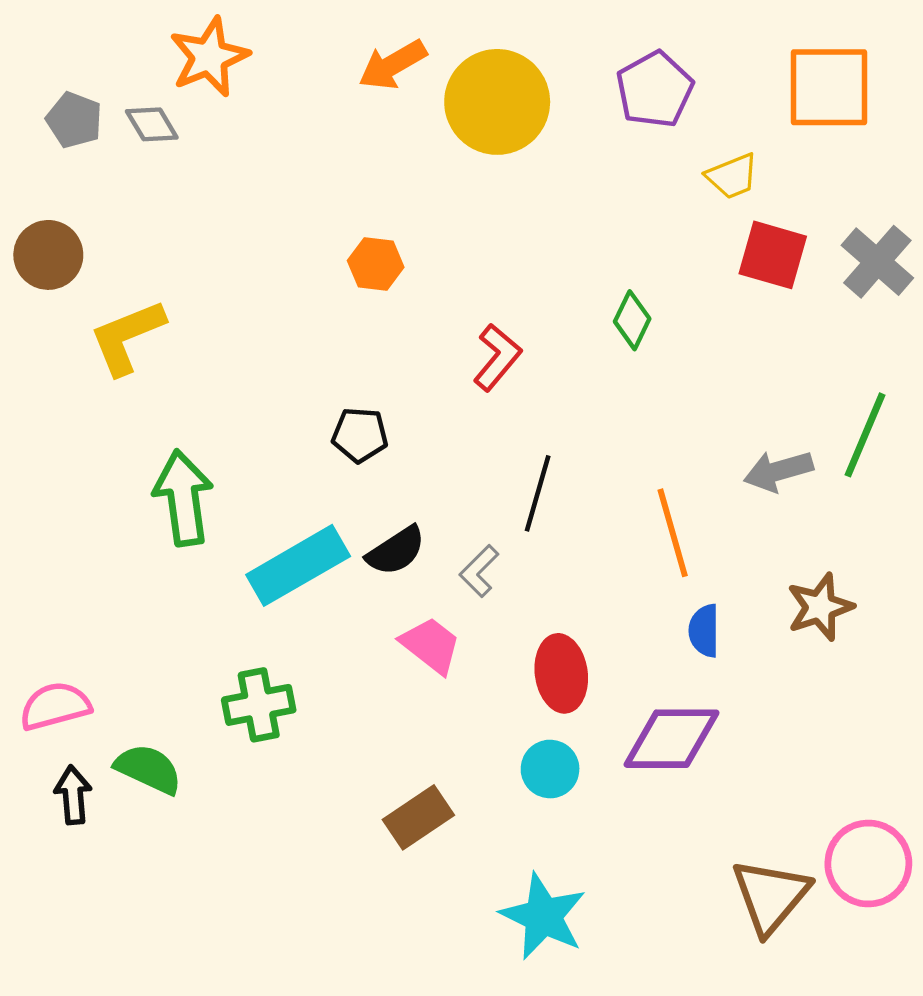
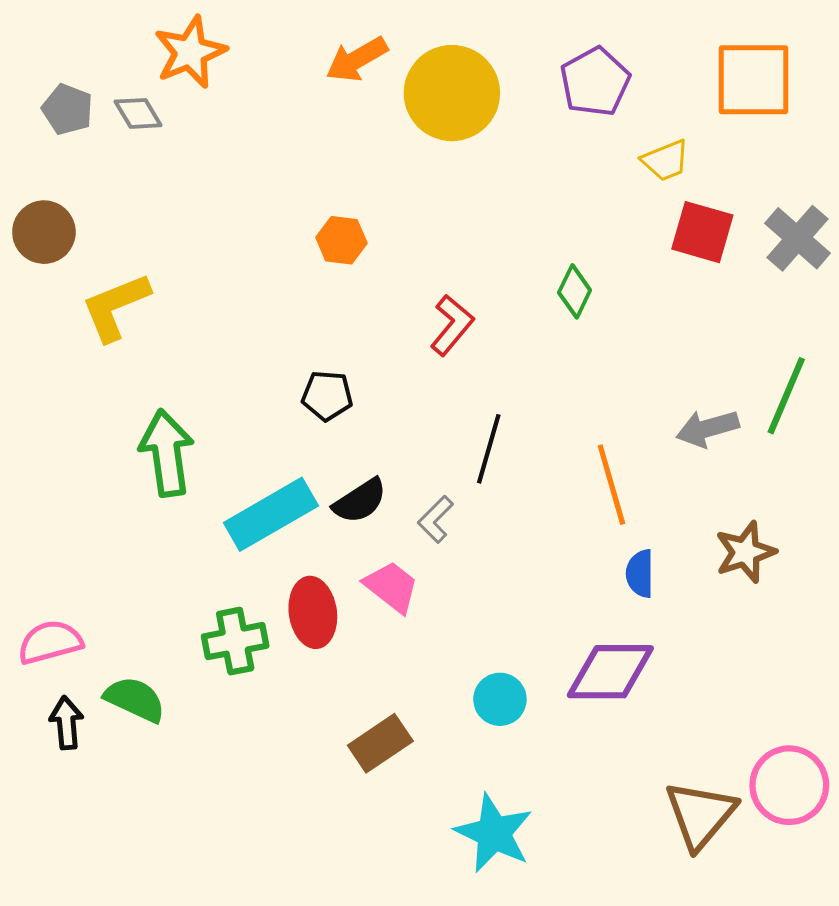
red ellipse: (561, 673) -> (313, 612), moved

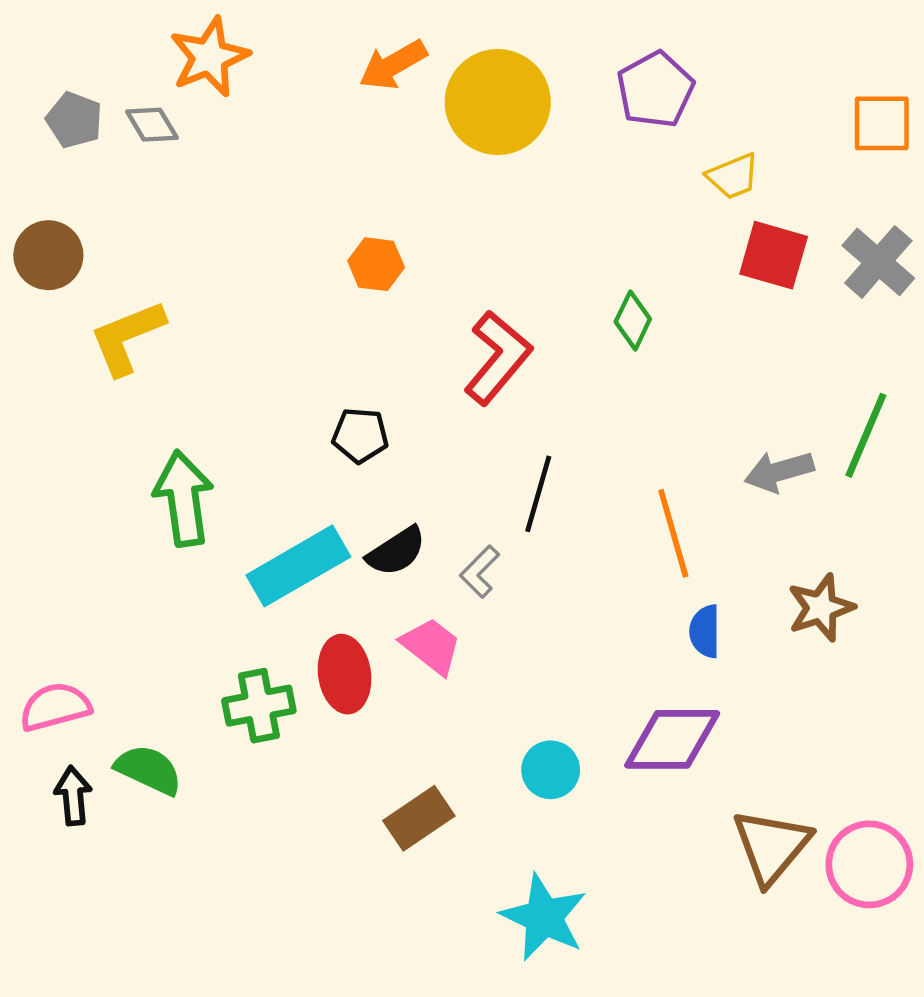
orange square: (754, 80) -> (882, 123), moved, size x0.7
red L-shape: (452, 325) -> (498, 358), size x1.4
brown triangle: (700, 815) -> (771, 846), moved

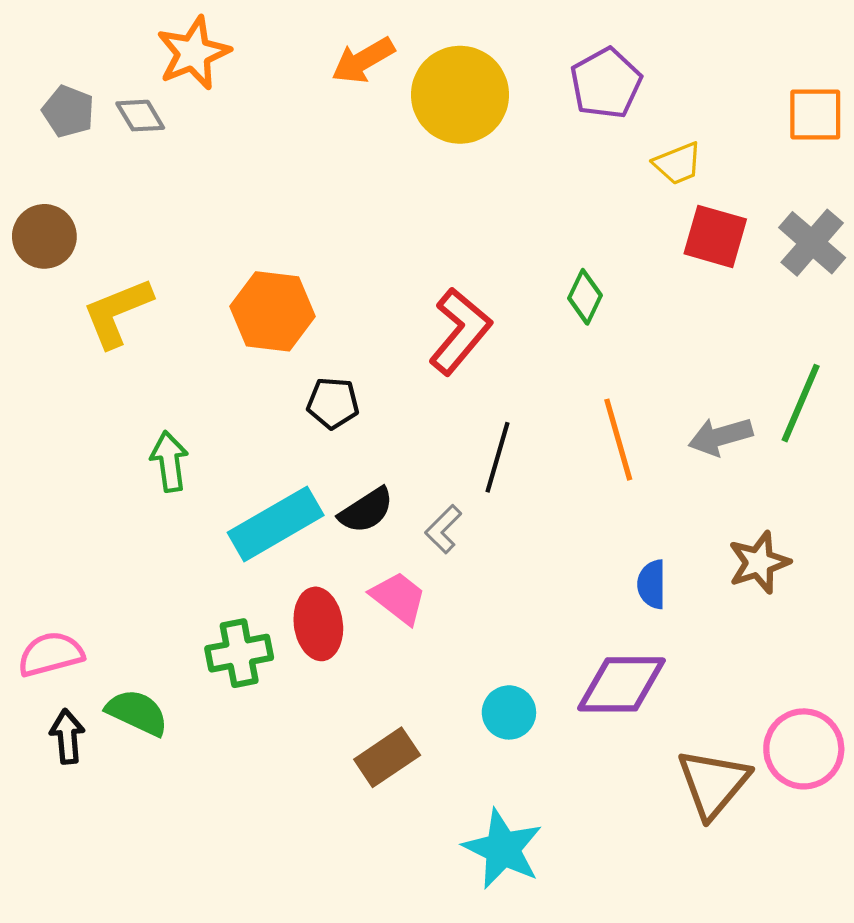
orange hexagon: (376, 264) -> (273, 311), moved, size x1.6
green arrow: (184, 498) -> (169, 461), size x0.7
orange line: (673, 533) -> (618, 440), moved
pink circle: (869, 864) -> (804, 749), moved

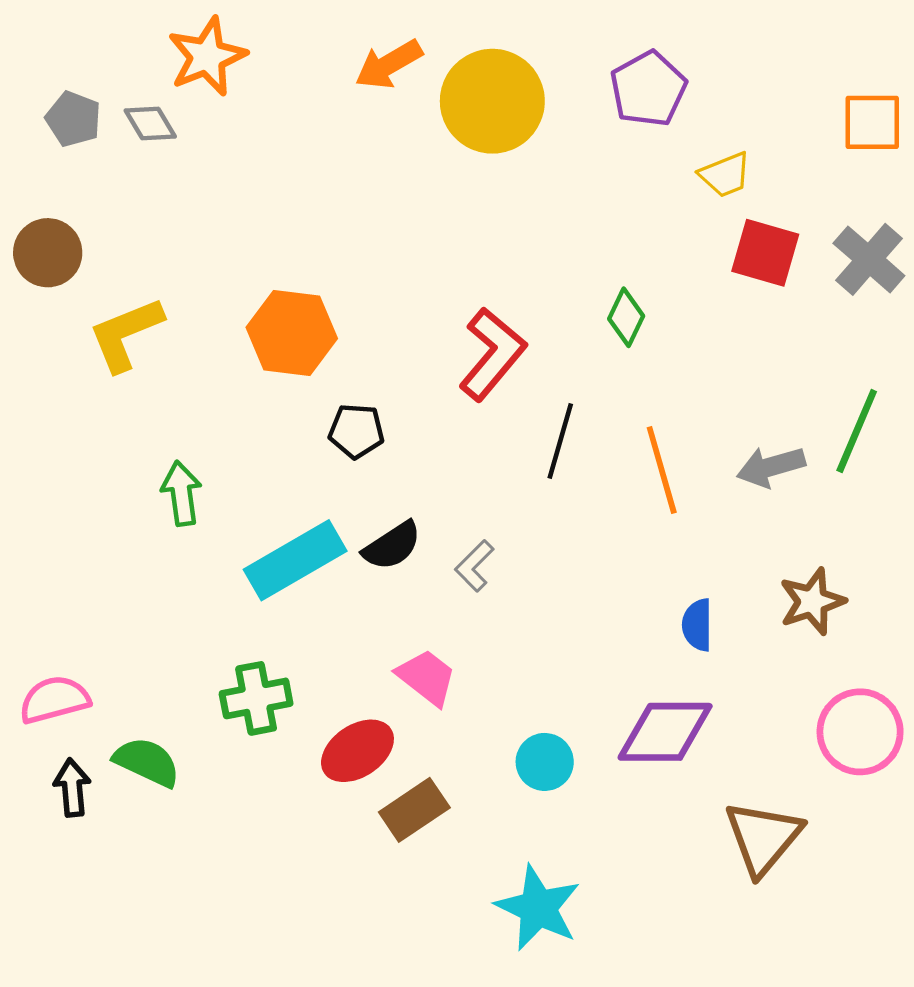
black line: (498, 457) -> (560, 441), moved
pink trapezoid: (399, 598) -> (427, 677), moved
red ellipse: (318, 624) -> (357, 751), moved, turned 64
pink circle: (804, 749) -> (860, 732), moved

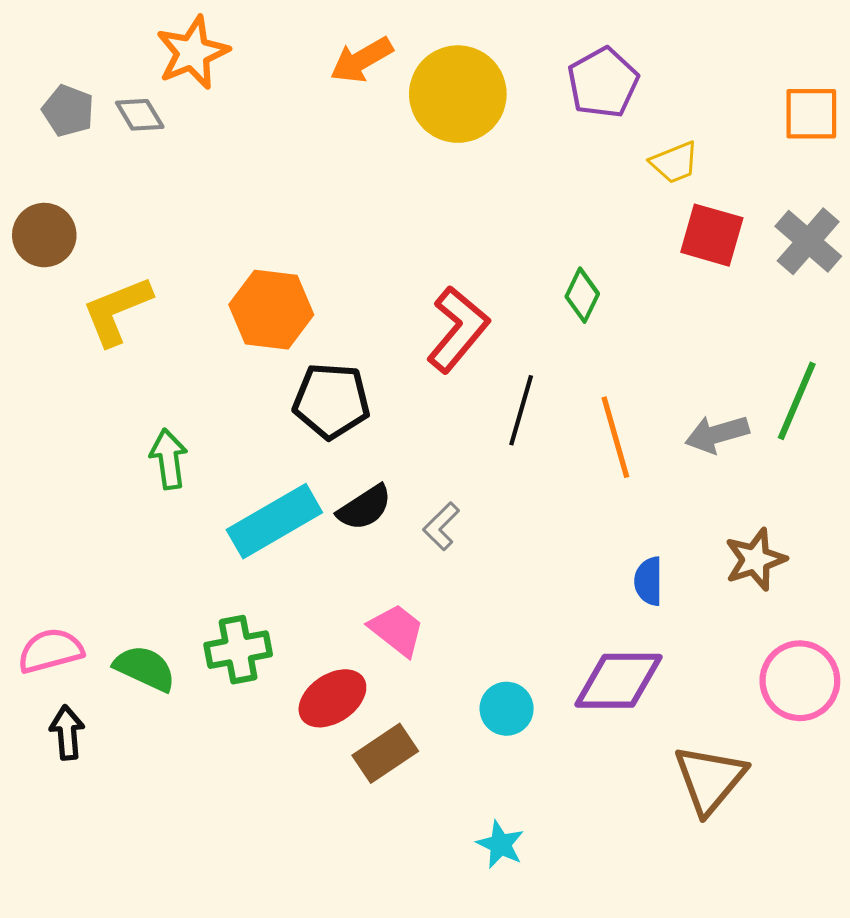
black pentagon: (356, 431) -> (331, 401), size x1.5
green semicircle: (147, 762) -> (145, 668), moved
cyan star: (538, 908) -> (500, 844), size x0.6

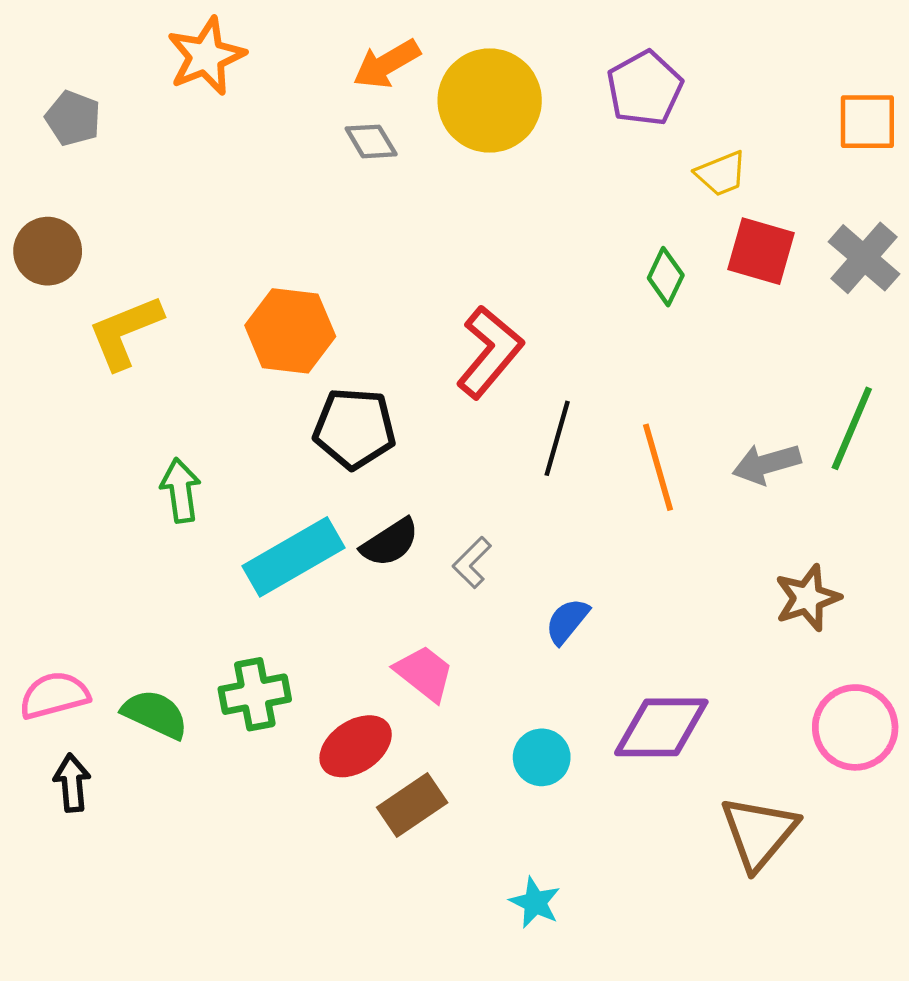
gray diamond: (140, 115) -> (371, 141), moved
green diamond: (582, 295) -> (666, 277), moved
blue semicircle: (649, 581) -> (567, 621), moved, turned 39

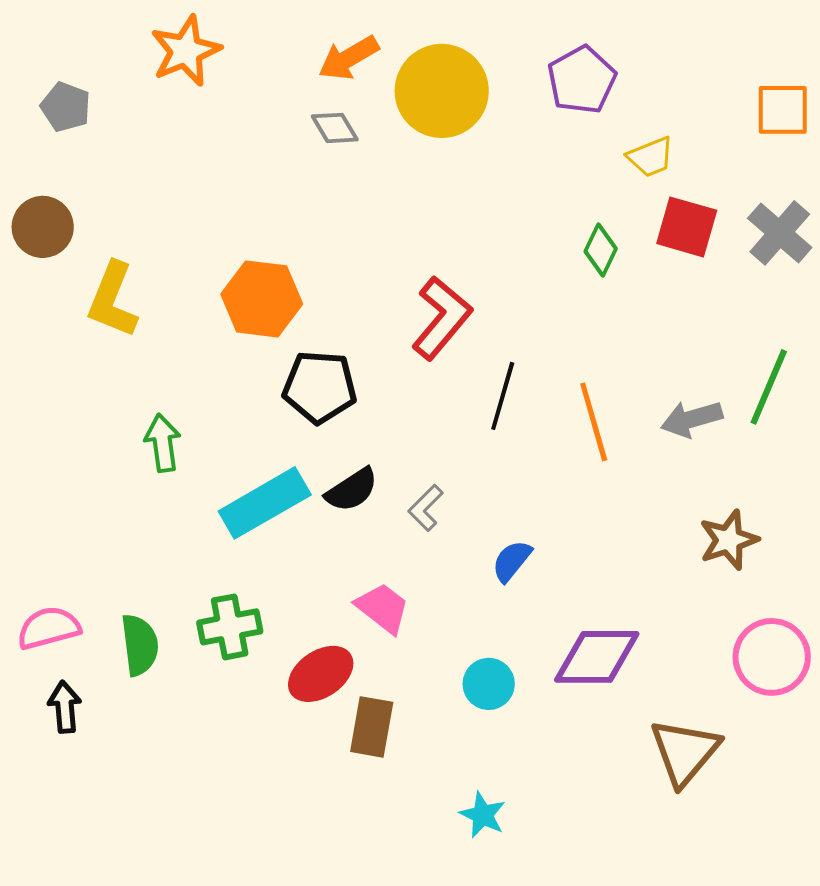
yellow L-shape: (125, 332) -> (113, 300), turned -46
green semicircle: (155, 714) -> (140, 645), turned 58
brown rectangle: (412, 805) -> (372, 727), turned -46

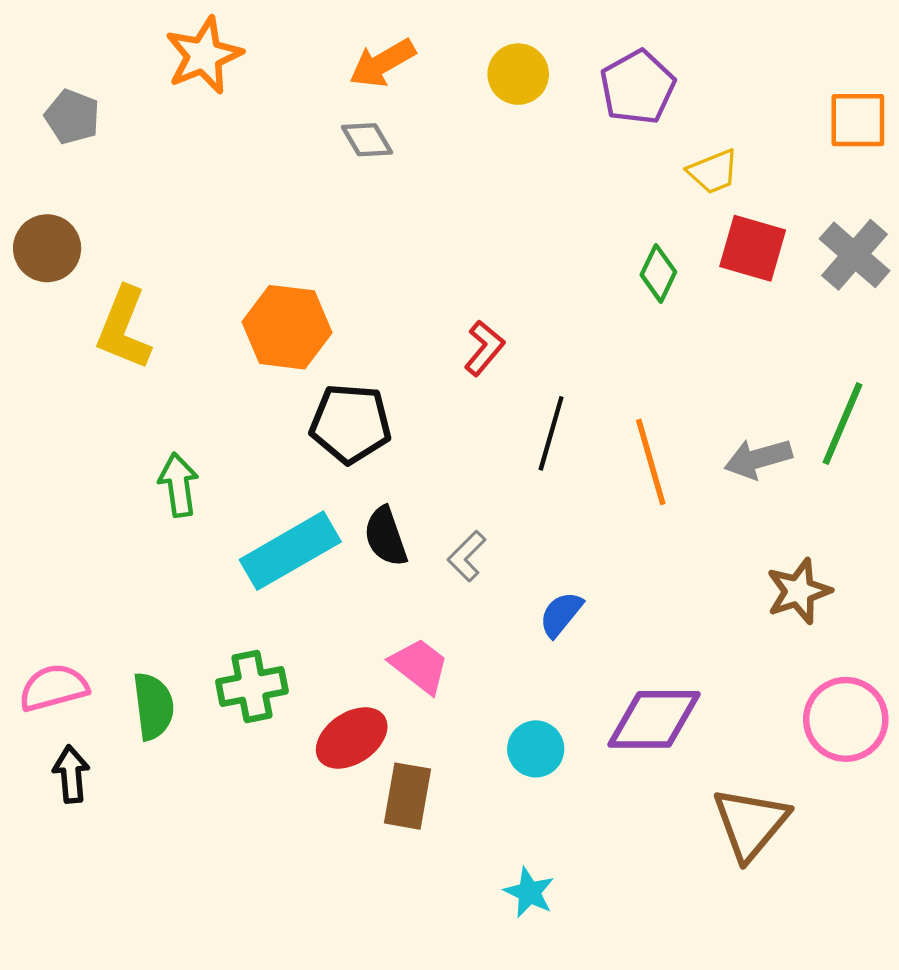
yellow circle: (442, 91) -> (518, 74), moved, size x0.6
red L-shape: (442, 318) -> (484, 348), size x0.6
black semicircle: (352, 490) -> (386, 536), turned 104

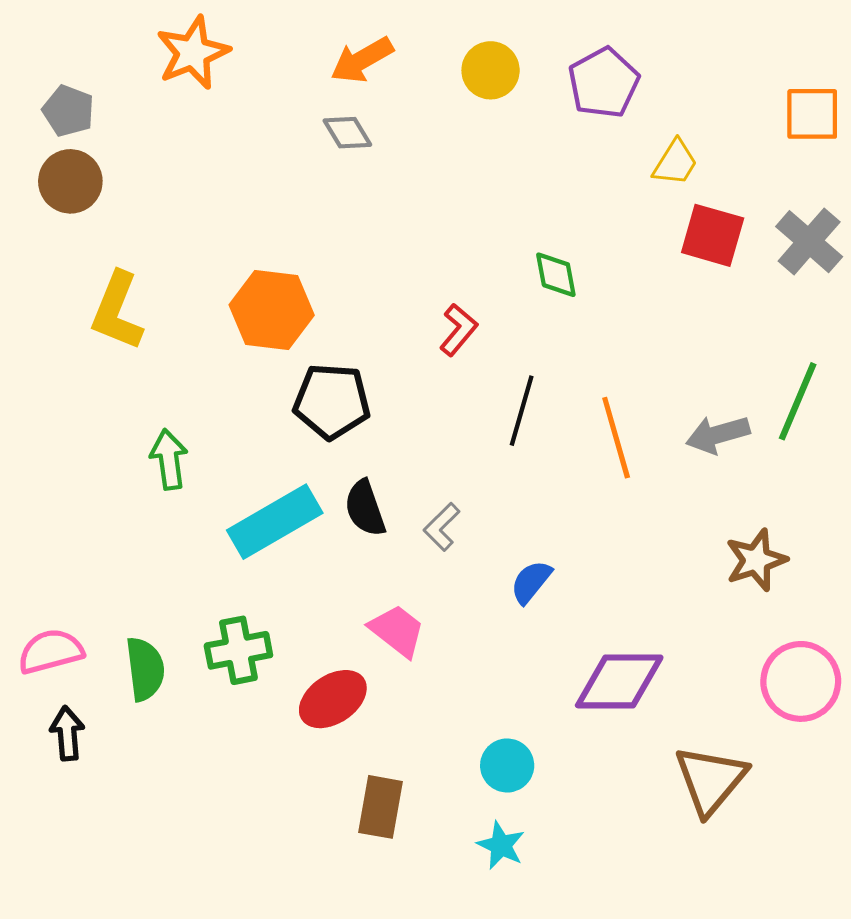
yellow trapezoid: (713, 172) -> (675, 163), turned -36
brown circle: (47, 248) -> (70, 181), moved
green diamond: (658, 273) -> (556, 275), moved, turned -36
cyan circle: (536, 749) -> (507, 765), moved
brown rectangle: (408, 796) -> (381, 807), moved

